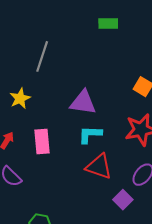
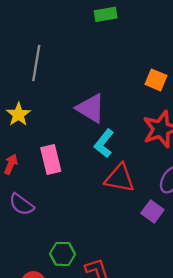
purple triangle: (83, 103) -> (91, 108), turned 32
cyan L-shape: (90, 135) -> (104, 143), turned -45

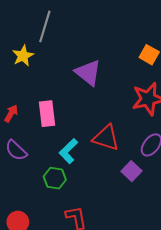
yellow star: (18, 114) -> (23, 56), moved
cyan L-shape: (104, 143) -> (68, 151), moved
green hexagon: (63, 254) -> (55, 178), moved

